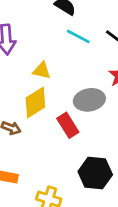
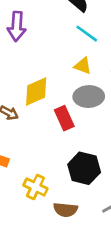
yellow triangle: (42, 70) -> (83, 66), moved

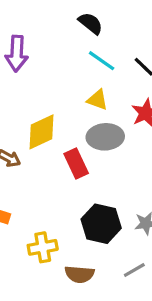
yellow cross: (35, 187) -> (43, 247), turned -35

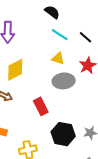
yellow diamond: (41, 132) -> (15, 70), moved
red rectangle: (76, 163) -> (41, 106), moved

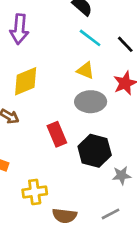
black hexagon: (63, 134) -> (95, 151), moved

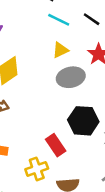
yellow triangle: (85, 70) -> (60, 50), turned -36
red rectangle: (57, 134) -> (56, 145), moved

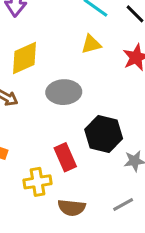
gray ellipse: (71, 77) -> (64, 92), moved

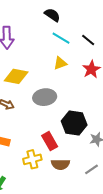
yellow diamond: (24, 58) -> (16, 76), turned 40
brown semicircle: (72, 208) -> (60, 164), moved

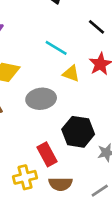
cyan line: (61, 38) -> (56, 48), moved
yellow triangle: (60, 63) -> (71, 73), moved, turned 40

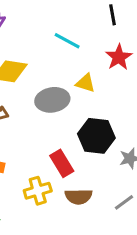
black line: (96, 27) -> (112, 15), turned 42
yellow triangle: (71, 73) -> (86, 83), moved

